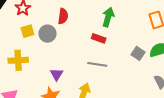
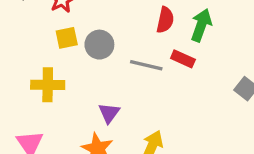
red semicircle: (63, 16) -> (165, 20), moved
gray line: (97, 64) -> (146, 65), moved

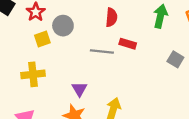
green arrow: (201, 25) -> (160, 16), moved
gray circle: (99, 45) -> (63, 26), moved

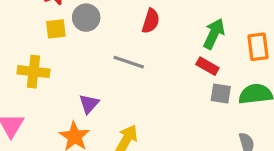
red rectangle: (128, 44) -> (207, 66), moved
gray square: (175, 59) -> (221, 94), turned -35

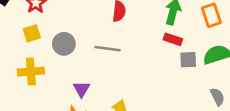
gray circle: (86, 18) -> (64, 44), moved
yellow square: (56, 29) -> (32, 33), moved

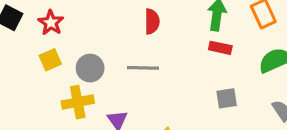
gray square: (188, 60) -> (227, 98), moved
yellow cross: (31, 72) -> (78, 102), moved

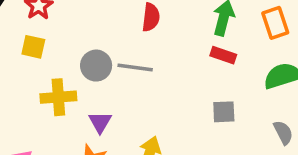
yellow square: (50, 60) -> (33, 47), turned 30
gray circle: (90, 68) -> (96, 66), moved

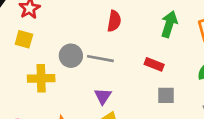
red rectangle: (223, 55) -> (154, 64), moved
purple triangle: (100, 122) -> (103, 96), moved

